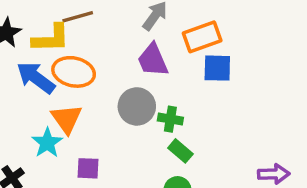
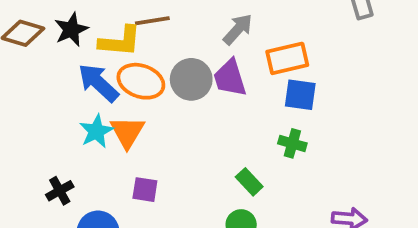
gray circle: (137, 106) -> (191, 79), moved
green cross: (170, 119) -> (292, 143), moved
cyan star: (47, 143) -> (96, 131), moved

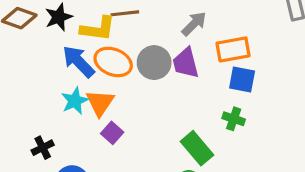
green rectangle: (249, 182) -> (197, 148), size x1.5
purple square: (145, 190) -> (112, 133), moved, turned 30

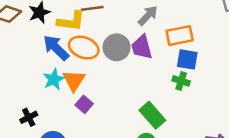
green cross: (234, 119) -> (181, 81), moved

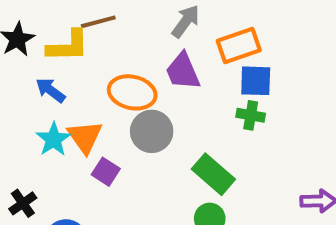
gray circle: (117, 47) -> (152, 131), moved
blue arrow: (56, 48) -> (50, 90), size x0.7
orange ellipse: (84, 48) -> (132, 92), moved

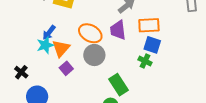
blue arrow: (50, 90) -> (49, 33), moved, turned -105
black cross: (23, 203) -> (21, 72), turned -32

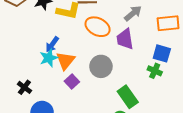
orange rectangle: (149, 25) -> (168, 23), moved
orange ellipse: (90, 33) -> (98, 27), moved

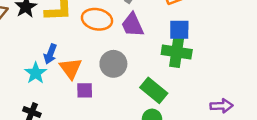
cyan star: (49, 58) -> (36, 73), moved
green cross: (155, 71) -> (177, 52), size x1.6
purple square: (72, 81) -> (85, 90), turned -32

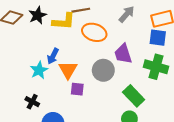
purple trapezoid: (132, 25) -> (123, 54), moved
blue square: (179, 30) -> (158, 38), moved

